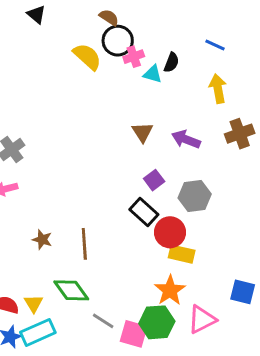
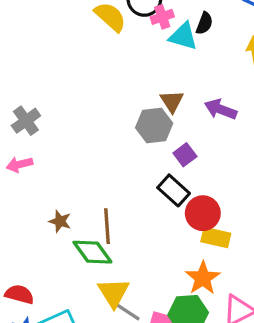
cyan triangle: (153, 74) -> (183, 36), size x1.4
gray hexagon: (195, 196) -> (154, 126), moved
green diamond: (71, 290) -> (92, 252), moved
yellow triangle: (34, 303) -> (114, 293), moved, size x1.5

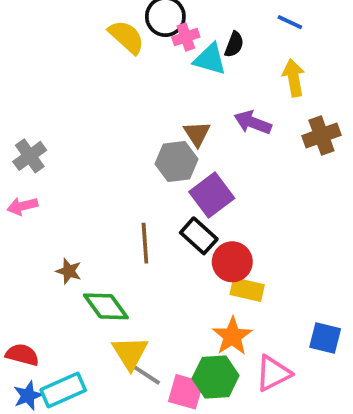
purple arrow: (221, 109) -> (253, 122), moved
purple square: (185, 155) -> (212, 195), size x1.6
brown line: (107, 226) -> (145, 243), moved

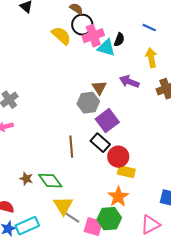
pink cross: (186, 37) -> (93, 36), size x1.5
brown star: (69, 271) -> (26, 179), moved
pink triangle: (273, 373) -> (150, 225), moved

